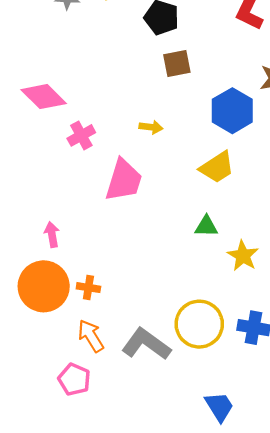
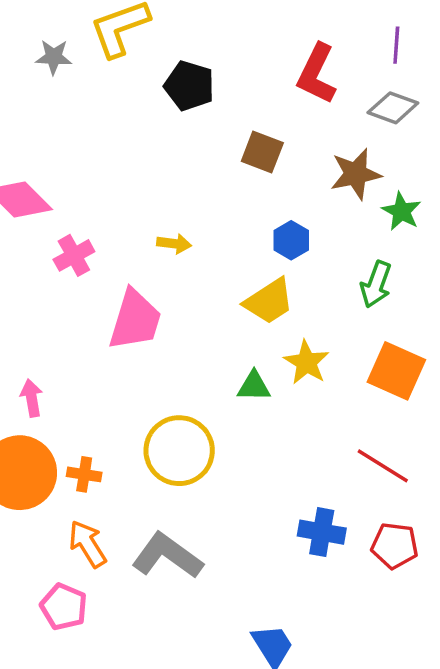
brown square: (177, 64) -> (262, 152), moved, turned 32
blue hexagon: (232, 111) -> (291, 240), moved, size x0.6
yellow star: (243, 256) -> (306, 362), moved
yellow circle: (199, 324) -> (179, 451), moved

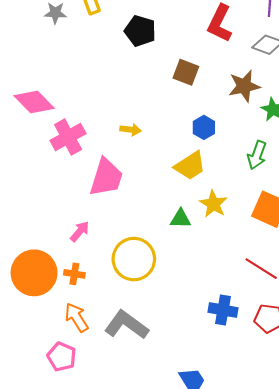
pink cross: (74, 255) -> (68, 137), size x1.4
pink arrow: (32, 398) -> (80, 231), moved, turned 50

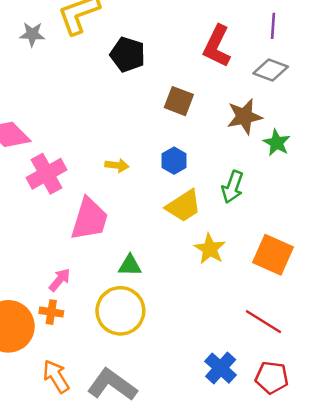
blue hexagon: (204, 127) -> (174, 161), moved
green arrow: (257, 155) -> (232, 187), moved
green triangle: (181, 219) -> (130, 266), moved
orange cross: (74, 274) -> (51, 312), moved
blue cross: (223, 310) -> (221, 368), turned 32

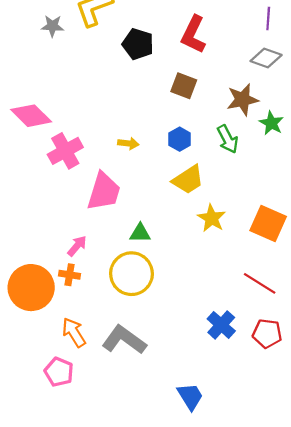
red L-shape: (217, 46) -> (193, 34), moved
green arrow: (232, 187) -> (228, 139), moved, turned -48

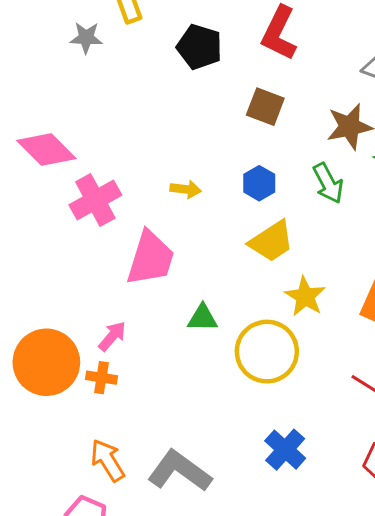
gray star: (52, 26) -> (86, 38), moved
yellow circle: (132, 274) -> (267, 352), moved
orange circle: (31, 288) -> (46, 362), moved
blue cross: (221, 325) -> (285, 450), moved

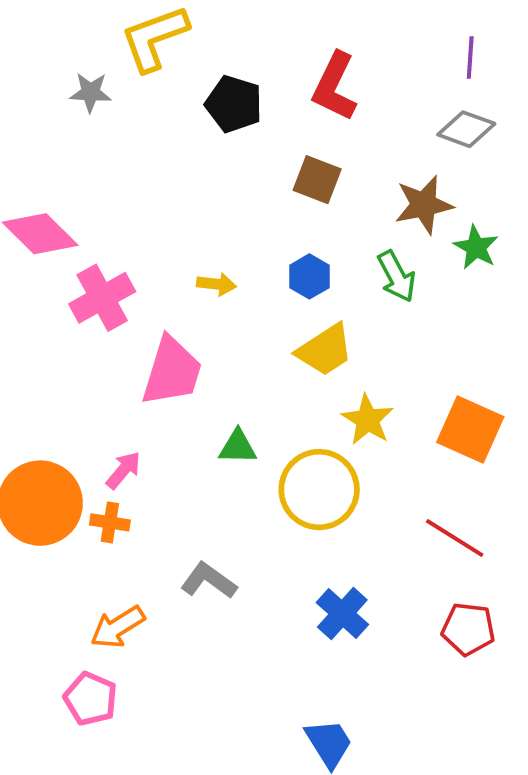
orange arrow: (108, 460) -> (118, 627), turned -90
gray L-shape: (180, 471) -> (209, 581), moved, size x0.7

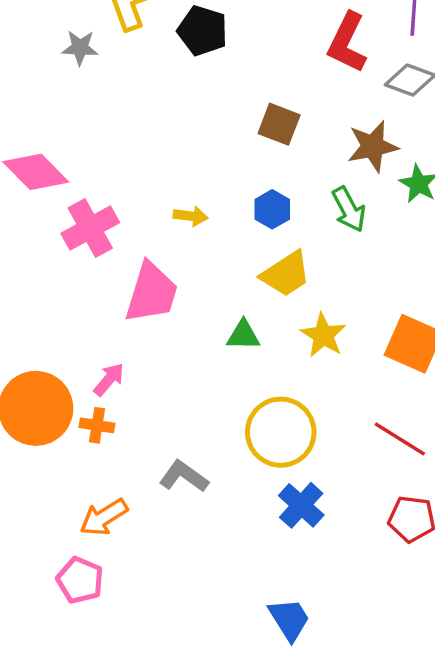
red L-shape: (335, 87) -> (347, 43), moved
black pentagon: (234, 104) -> (202, 31), moved
green triangle: (238, 447) -> (243, 335), moved
yellow circle: (319, 490) -> (281, 432), moved

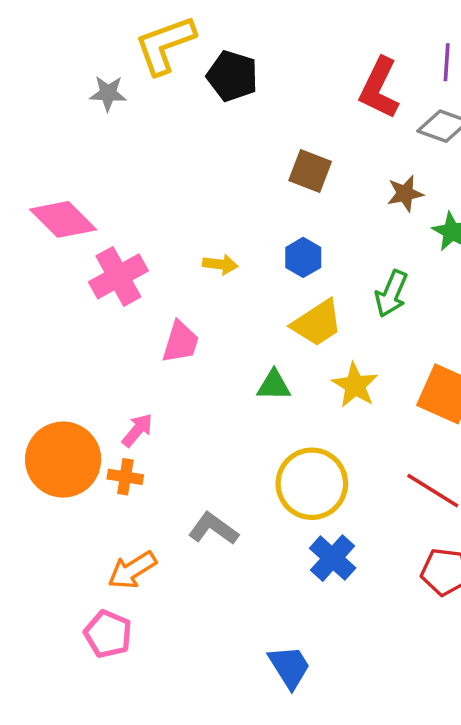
brown star: (373, 146) -> (405, 193), size x0.7
green arrow: (349, 209) -> (391, 294), moved, turned 51
pink trapezoid: (151, 293) -> (181, 342), size x0.7
blue trapezoid: (289, 619) -> (289, 667), moved

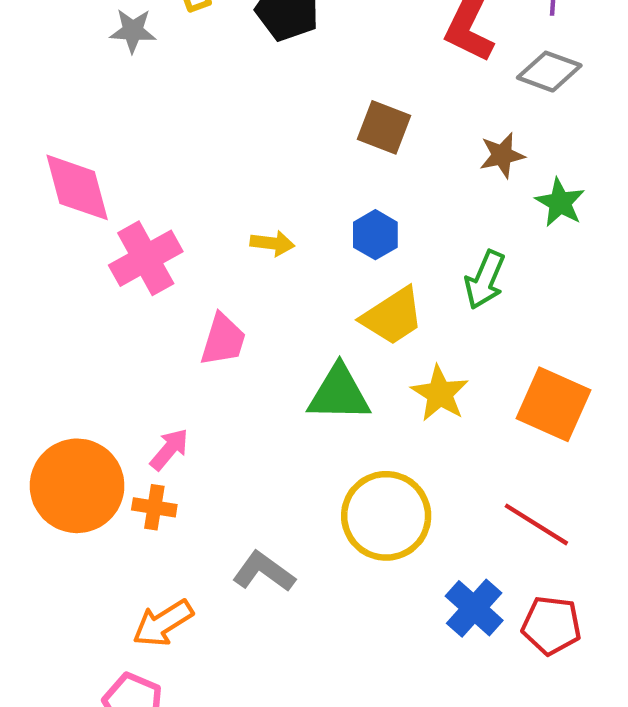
pink diamond: (63, 219) -> (77, 187), turned 30
green triangle: (274, 385) -> (339, 394), size x1.5
blue cross: (333, 558) -> (474, 608), moved

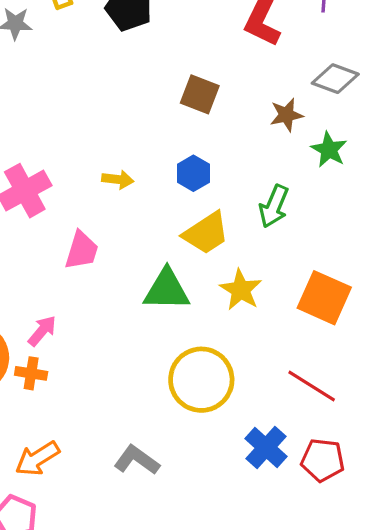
gray diamond: (549, 72) -> (335, 79), moved
gray L-shape: (264, 572) -> (137, 460), moved

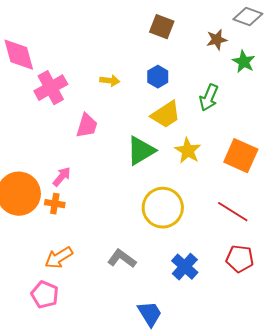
green triangle: (167, 290) -> (141, 151), turned -32
blue cross: (266, 447) -> (185, 267), moved

